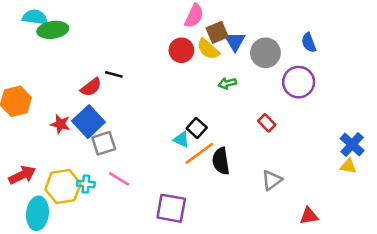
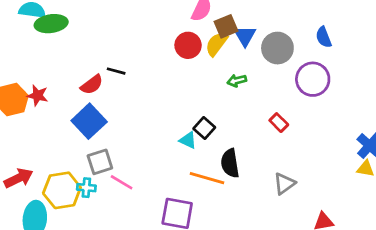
yellow semicircle: (208, 49) -> (216, 44), turned 85
red star: (60, 124) -> (38, 95), moved
gray square: (104, 143) -> (100, 162), moved
orange line: (199, 153) -> (207, 178), moved, turned 52

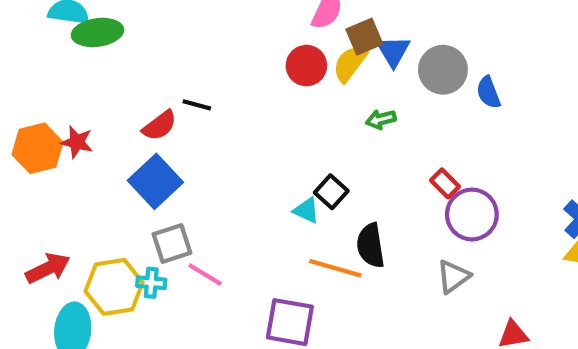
blue semicircle: (324, 37) -> (488, 92), moved
purple circle: (313, 79) -> (472, 215), moved

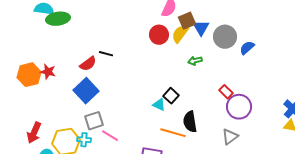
blue semicircle: (488, 92) -> (247, 48), turned 70
red arrow: (48, 268) -> (34, 133), turned 140

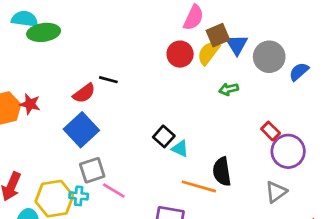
black square: (171, 96) -> (164, 136), moved

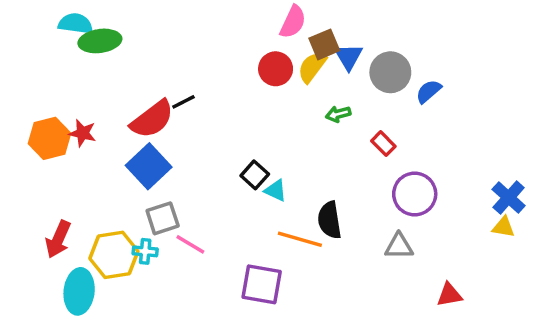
black line: (108, 80) -> (183, 102), turned -42
red semicircle: (84, 93) -> (152, 119), size x1.5
red rectangle: (271, 131) -> (383, 144), moved
gray triangle: (276, 192) -> (399, 246), turned 35

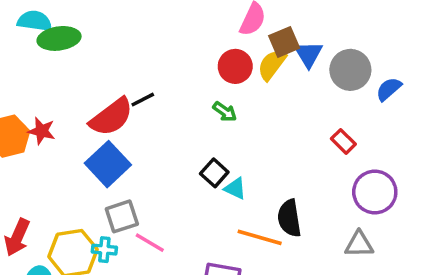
green arrow: (338, 114) -> (225, 112), moved, turned -130

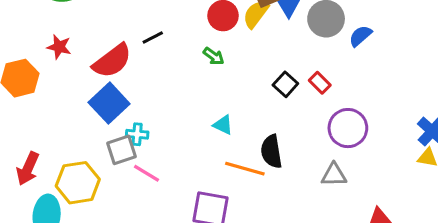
black line: (143, 100) -> (153, 37), moved
red star: (42, 131) -> (59, 47), moved
black square: (214, 173) -> (285, 84), moved
cyan cross: (104, 250) -> (137, 134), moved

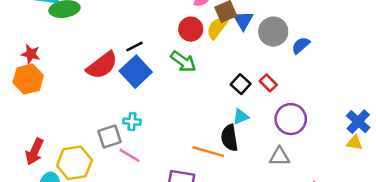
red star: (59, 47) -> (31, 54), moved
green arrow: (214, 56) -> (183, 62), size x1.5
blue square: (109, 103) -> (136, 72), moved
cyan triangle: (223, 125) -> (241, 117), moved, turned -48
cyan cross: (137, 134) -> (132, 122), moved

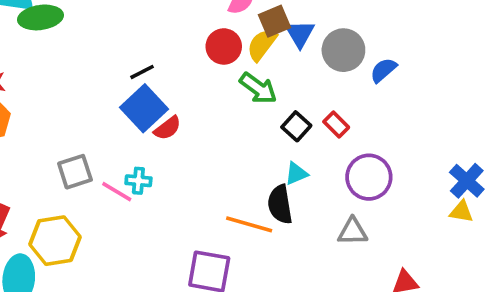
green arrow: (183, 62) -> (258, 88), moved
red semicircle: (102, 65) -> (167, 128), moved, size x0.6
gray square: (109, 137) -> (75, 172), moved
pink line: (129, 155) -> (117, 192), moved

